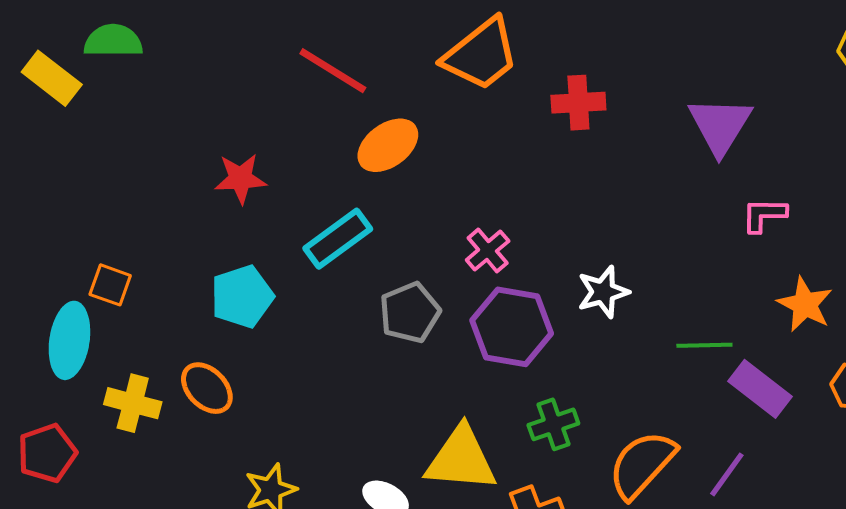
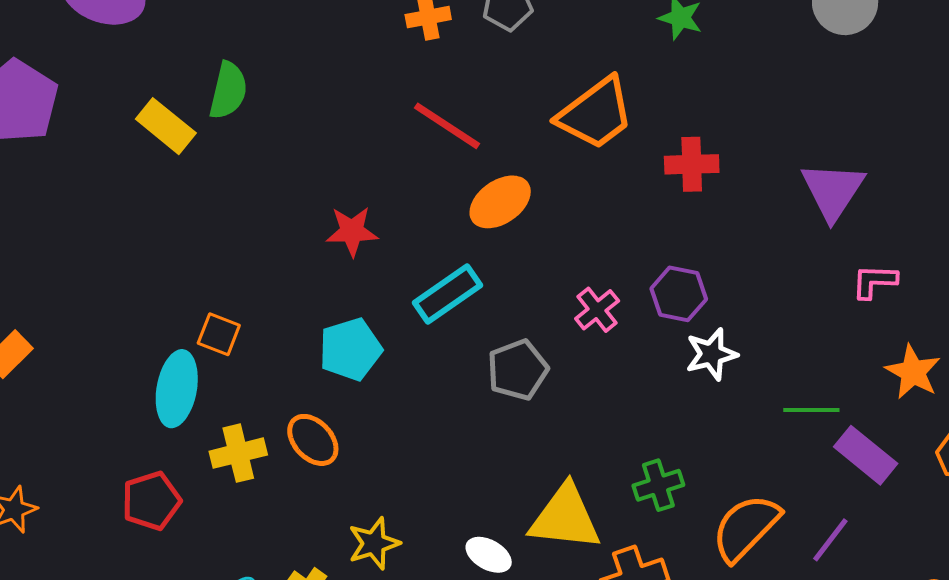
green semicircle: (113, 41) -> (228, 90), turned 102
purple hexagon: (512, 327) -> (679, 294), moved, size x0.7
yellow cross: (133, 403) -> (238, 453), turned -30

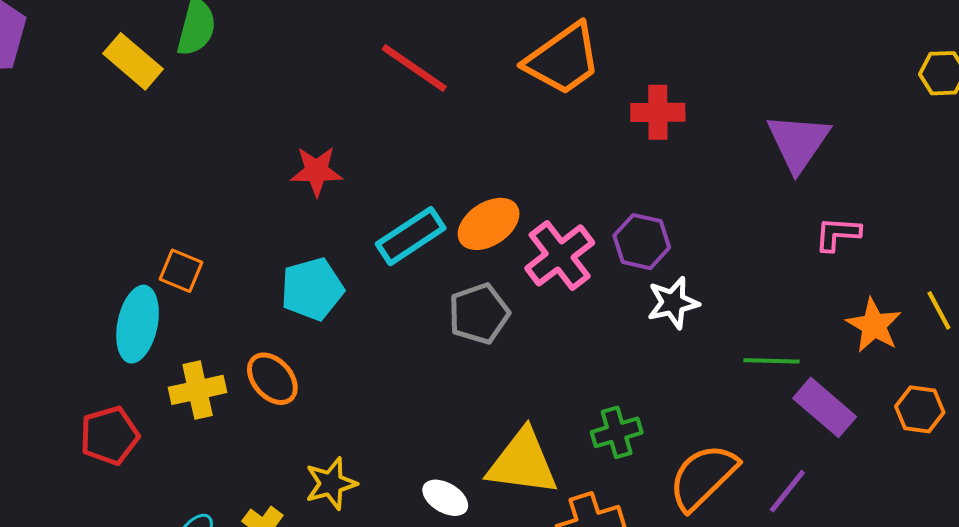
orange ellipse: (500, 202) -> (489, 224), moved
pink cross: (597, 310) -> (560, 255), size x1.5

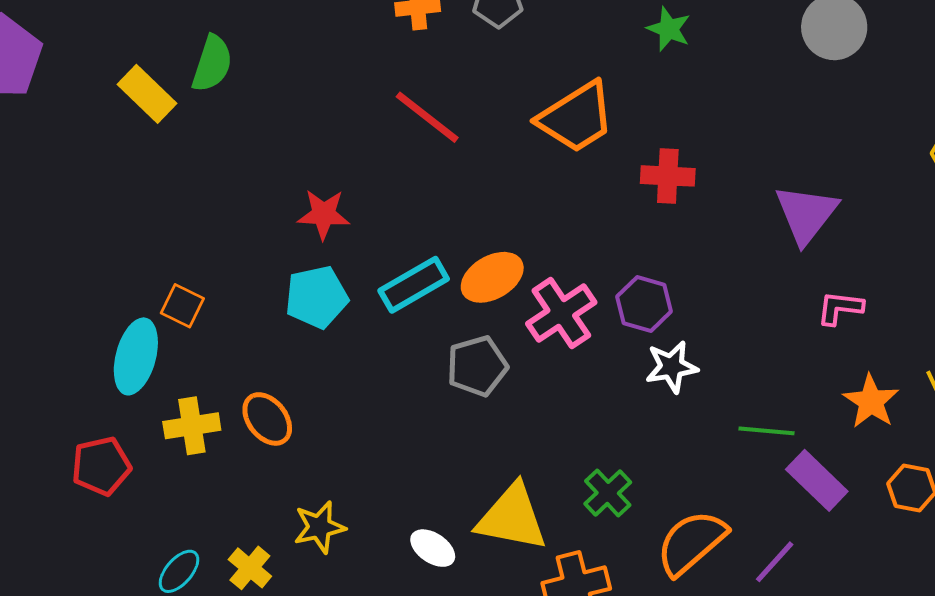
cyan pentagon: (312, 289) -> (316, 297), moved
green cross: (617, 432) -> (608, 493), turned -30

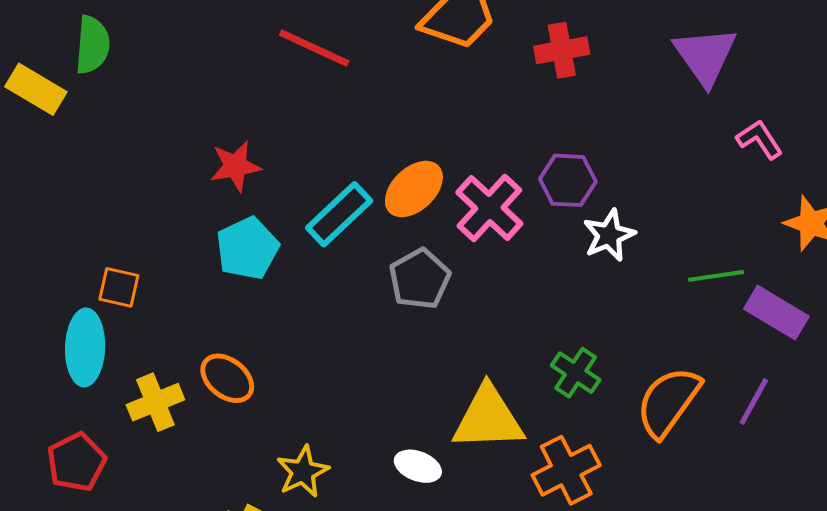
pink L-shape: (840, 308) -> (760, 139), turned 63

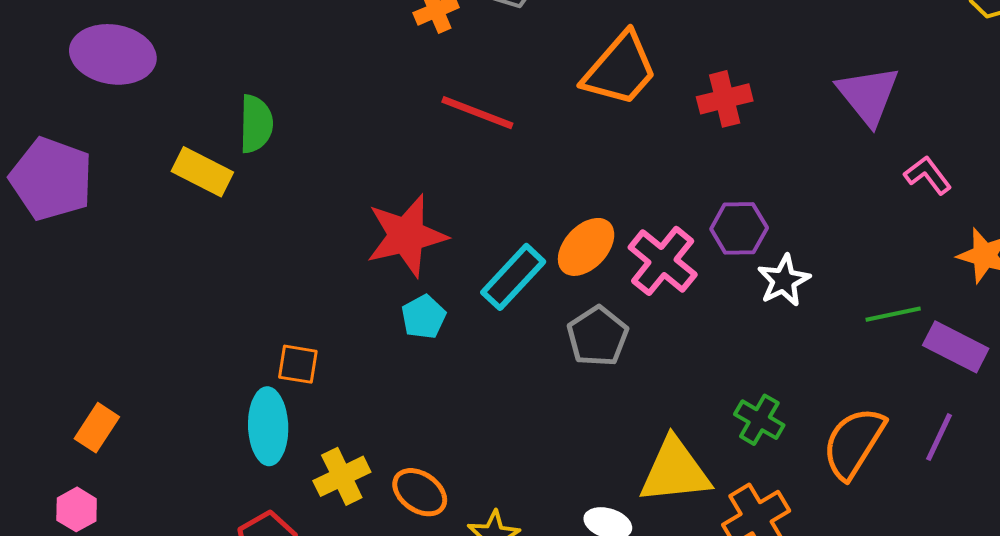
red star: (235, 166) -> (406, 236), size x1.6
cyan pentagon: (247, 248) -> (424, 317), size x0.7
orange ellipse: (227, 378) -> (420, 492), moved

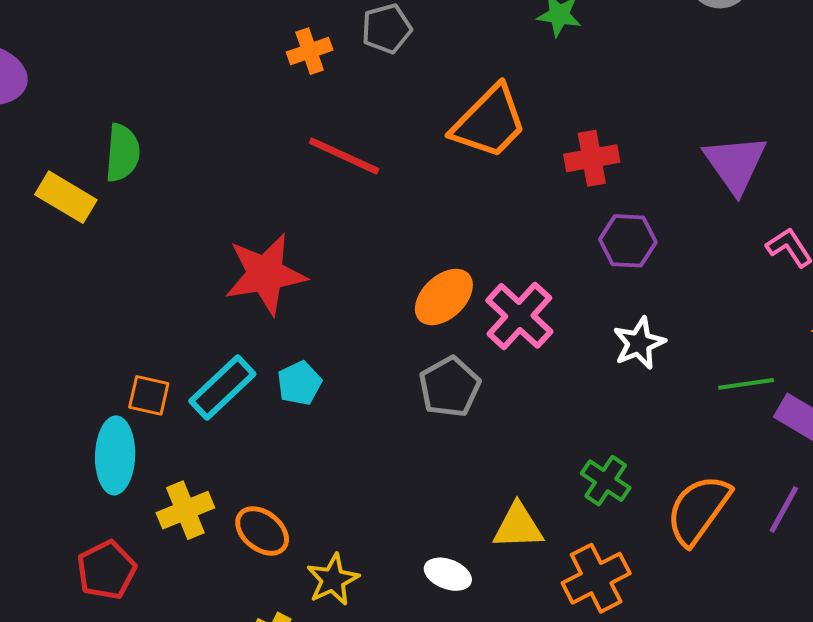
purple hexagon: (739, 228) -> (628, 241), moved
cyan rectangle: (513, 277) -> (222, 387), moved
cyan pentagon: (424, 317) -> (299, 383), moved
yellow triangle: (675, 471) -> (518, 526), size x0.7

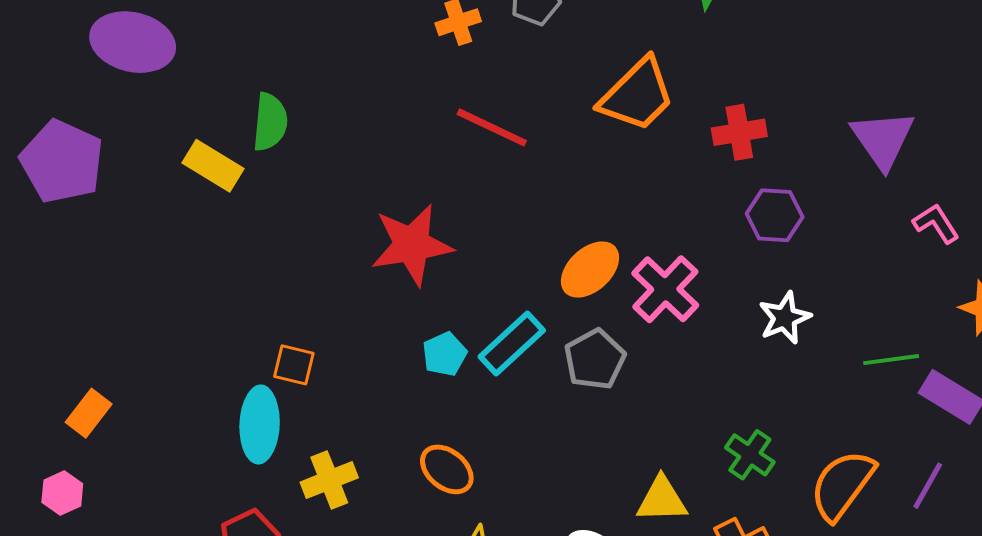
cyan rectangle: (222, 387) -> (512, 343), moved
orange ellipse: (262, 531) -> (447, 469), moved

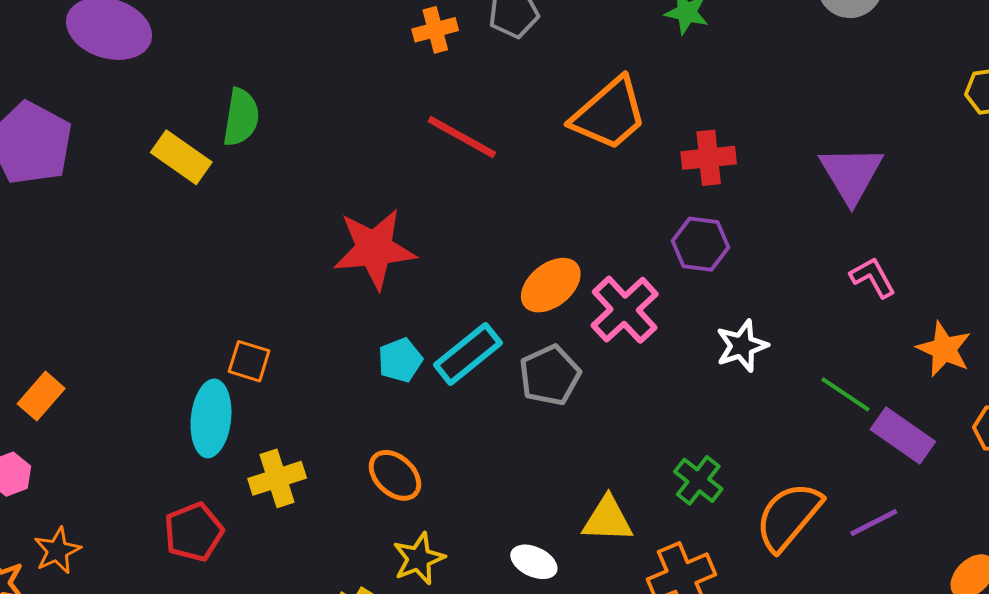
purple hexagon: (775, 215) -> (700, 244), moved
pink L-shape: (936, 224) -> (873, 277), moved
green line: (891, 360) -> (846, 394), turned 38
purple line: (928, 486) -> (874, 523), turned 30

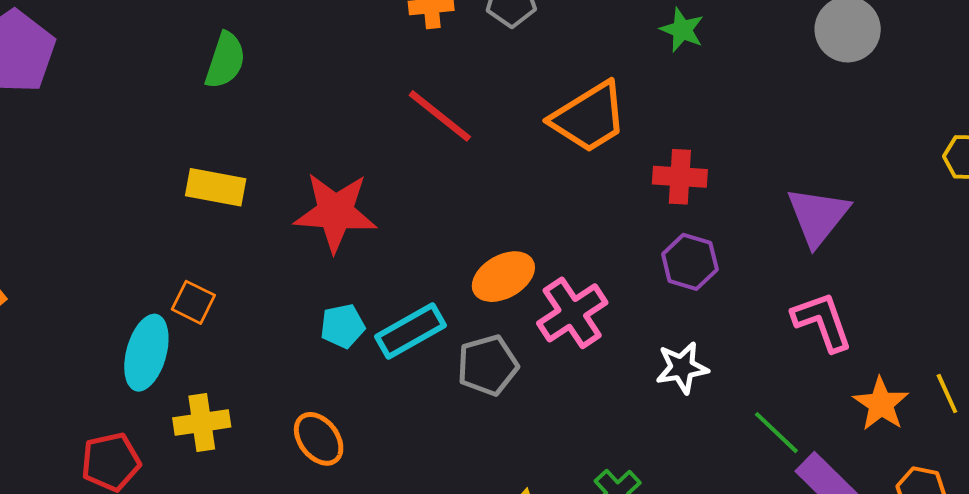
yellow rectangle: (181, 157) -> (216, 187), moved, turned -34
purple hexagon: (700, 244) -> (690, 262), moved
pink L-shape: (873, 277) -> (822, 322), size x1.4

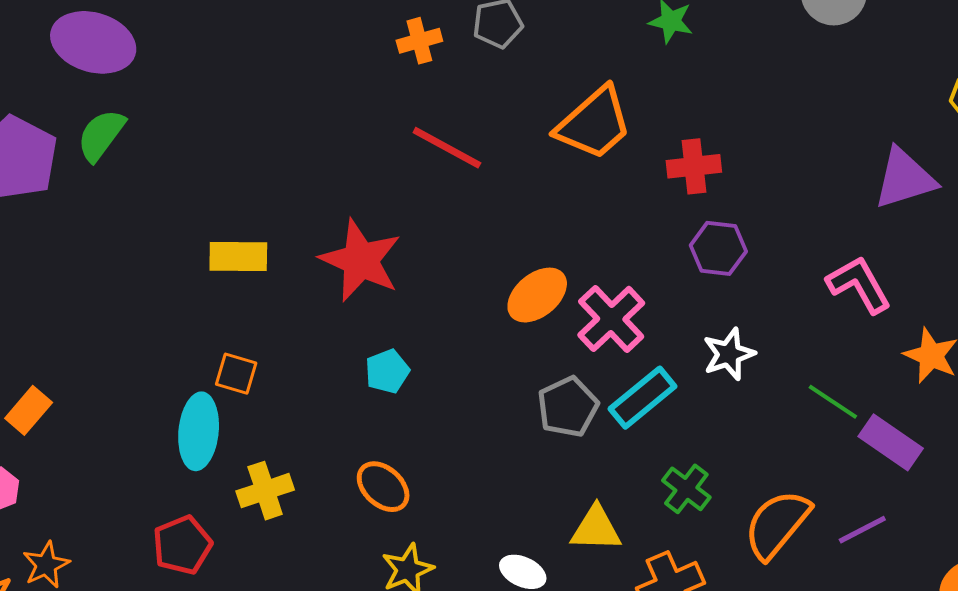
green semicircle: (225, 60) -> (101, 135), moved, turned -152
red star: (335, 212) -> (361, 260), turned 30
purple triangle: (818, 216) -> (905, 179), moved, turned 44
cyan rectangle: (410, 331) -> (643, 398), moved
gray pentagon: (488, 365) -> (568, 407), moved

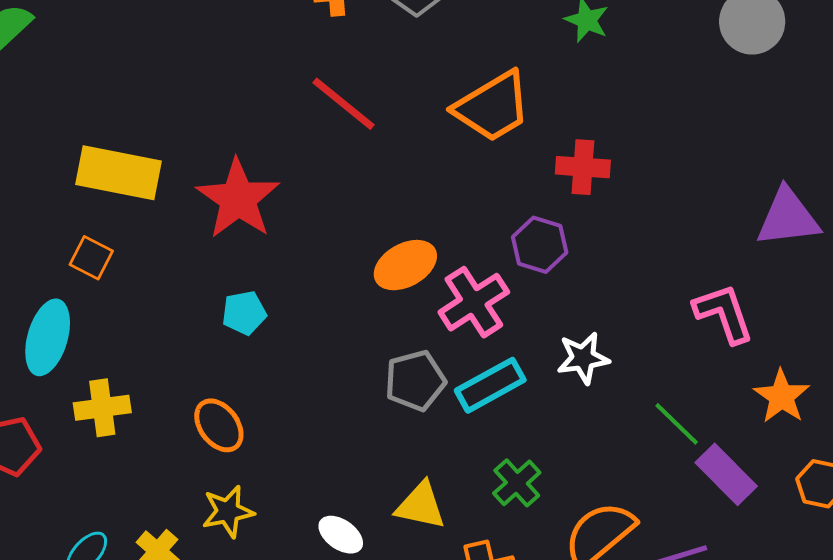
purple hexagon: (718, 248) -> (540, 245), moved
yellow rectangle: (238, 256) -> (119, 173), size x1.4
orange square: (236, 374) -> (91, 258), moved

